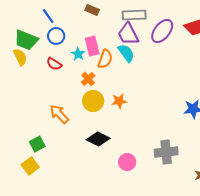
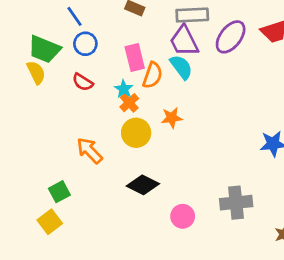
cyan star: (78, 54) -> (124, 89), moved
orange star: (119, 101) -> (172, 118), moved

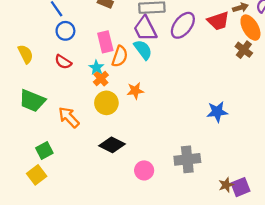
green trapezoid: (44, 49) -> (32, 101), moved

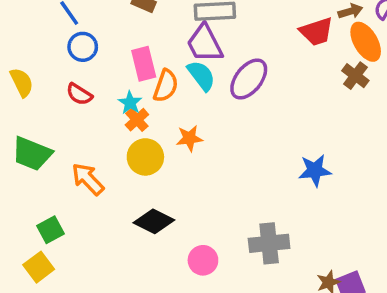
purple ellipse: (183, 25) -> (249, 79), moved

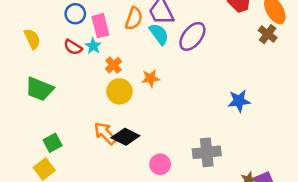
pink rectangle: (144, 64) -> (100, 26), moved
orange semicircle: (166, 86) -> (134, 19), moved
cyan star: (130, 103) -> (93, 46), moved
orange arrow: (88, 179) -> (105, 133), moved

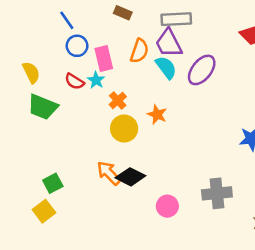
orange star: (151, 78) -> (157, 115), turned 30
green trapezoid: (39, 89) -> (43, 107), moved

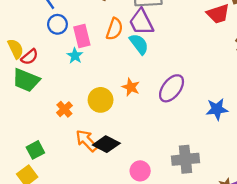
purple ellipse: (202, 70) -> (172, 88), moved
red semicircle: (74, 81) -> (30, 57), moved, turned -72
orange cross: (118, 101) -> (64, 109), moved

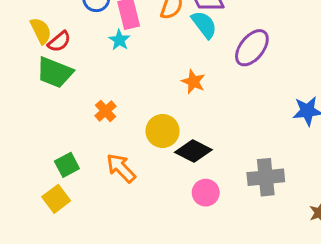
purple ellipse: (172, 88) -> (252, 48), moved
yellow circle: (101, 100) -> (163, 131), moved
orange arrow: (87, 141) -> (121, 168), moved
black diamond: (106, 144) -> (193, 151), moved

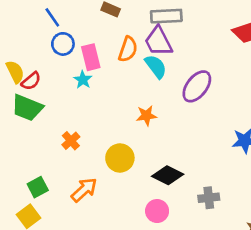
orange star: (193, 82) -> (146, 116), turned -30
black diamond: (193, 151) -> (168, 175), moved
orange arrow: (121, 168) -> (84, 190), turned 92
gray cross: (266, 177) -> (209, 198), size x0.7

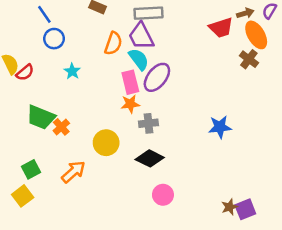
pink rectangle: (91, 57) -> (130, 82), moved
purple ellipse: (197, 86) -> (157, 77), moved
green trapezoid: (27, 108) -> (41, 117), moved
gray cross: (209, 198) -> (148, 123), moved
pink circle: (157, 211) -> (163, 195), moved

